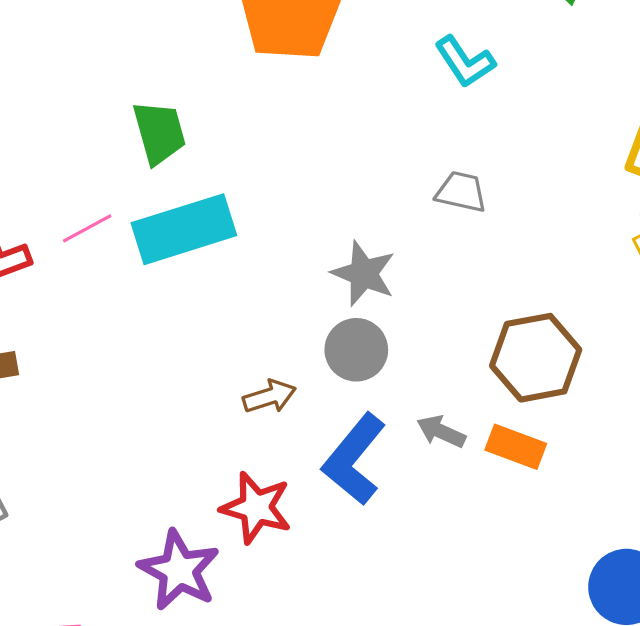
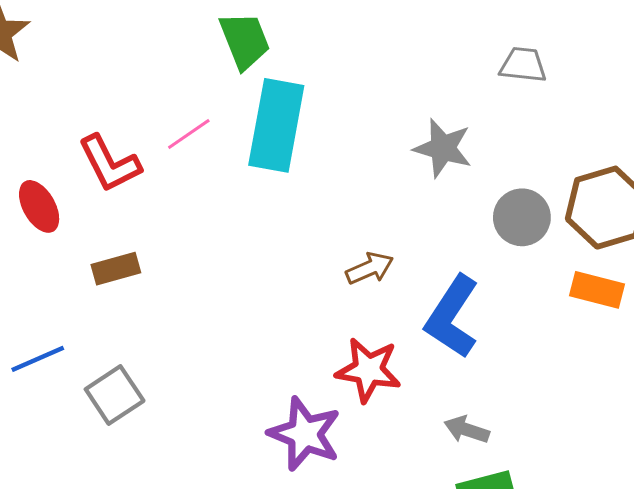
cyan rectangle: (184, 229) -> (276, 125), turned -56
gray circle: (356, 350) -> (522, 217), moved
gray arrow: (441, 432) -> (467, 430), moved

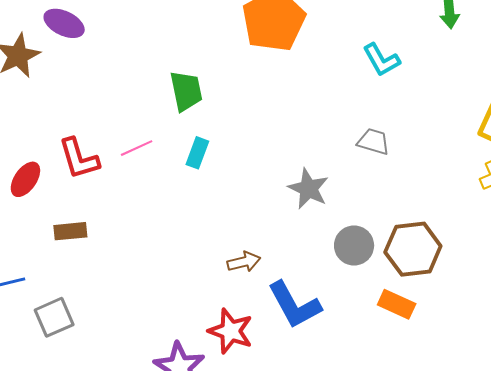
cyan rectangle: (276, 125) -> (197, 153), size x0.5
red ellipse: (39, 206) -> (25, 179), turned 54
blue L-shape: (452, 317) -> (294, 305), turned -72

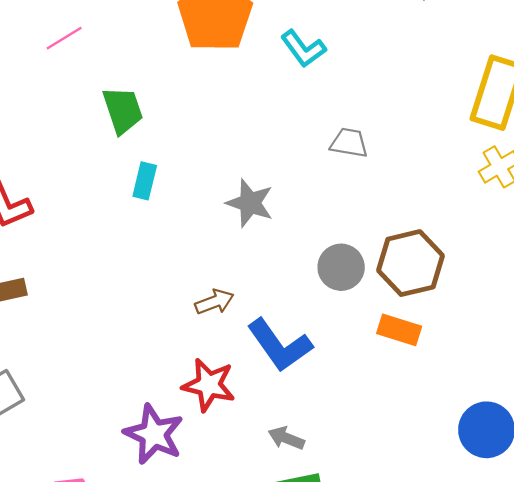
cyan L-shape: (381, 60) -> (303, 49), moved
pink line: (137, 148) -> (64, 38), moved
gray star: (308, 189) -> (250, 203), moved

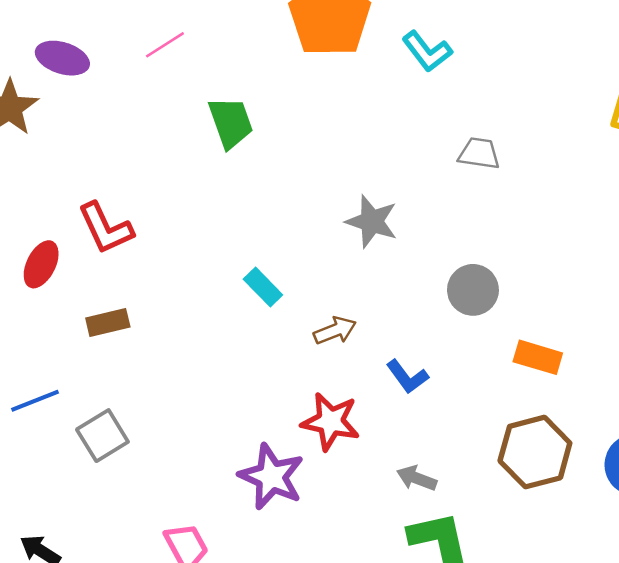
cyan rectangle: (145, 181) -> (263, 287), moved, turned -57
brown hexagon: (411, 263) -> (535, 452), moved
blue L-shape: (280, 345) -> (407, 377), size x0.6

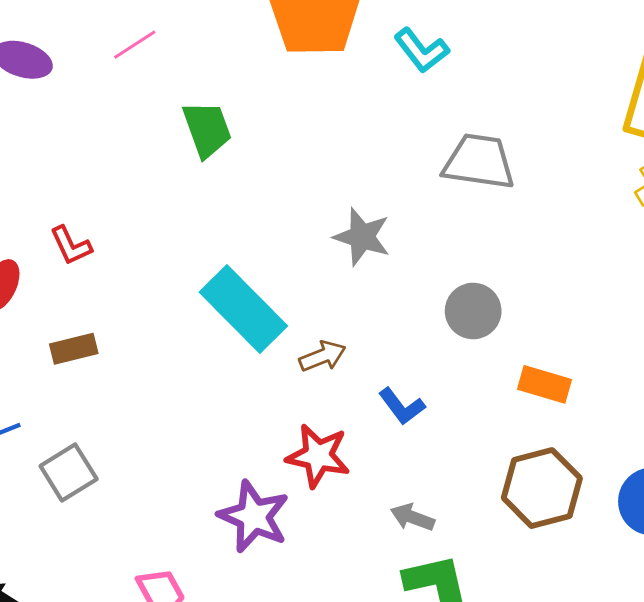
gray trapezoid: (479, 153) -> (479, 162), size x1.6
red L-shape: (106, 228) -> (71, 246), size x0.7
cyan rectangle: (263, 287) -> (243, 309), size x2.0

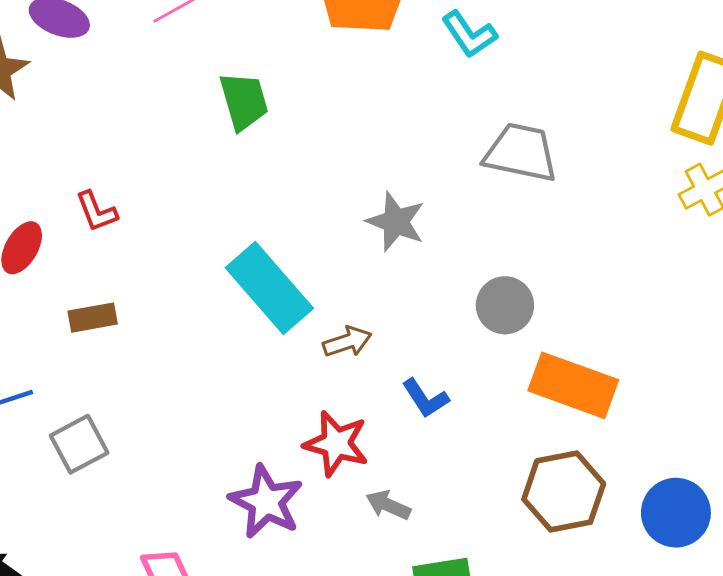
orange rectangle: (544, 384) -> (573, 385), size x1.6
gray arrow: (413, 517) -> (388, 505), moved

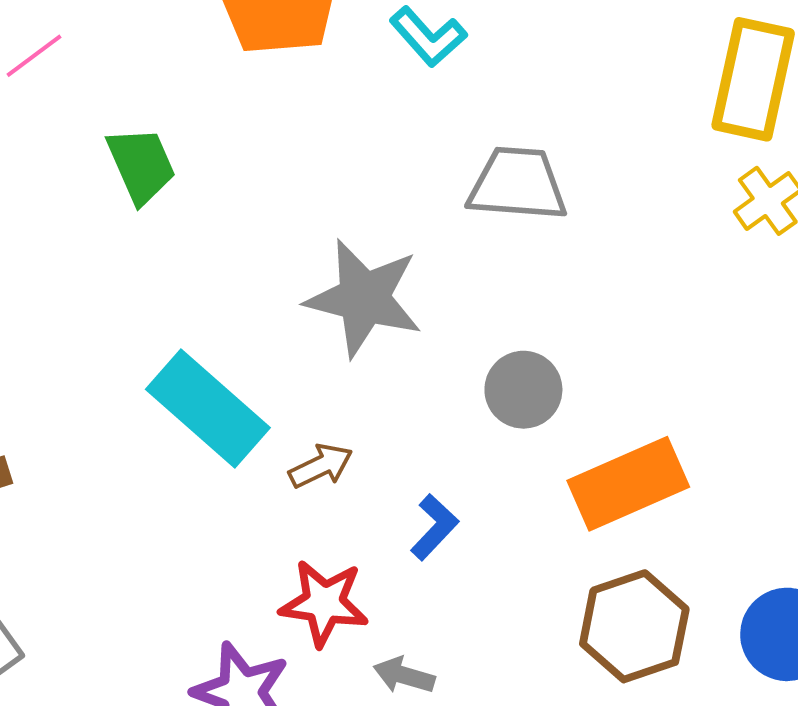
gray star: (396, 222) -> (364, 298), size x1.5
orange rectangle: (573, 385) -> (628, 484), turned -36
blue L-shape: (425, 398) -> (434, 527), turned -96

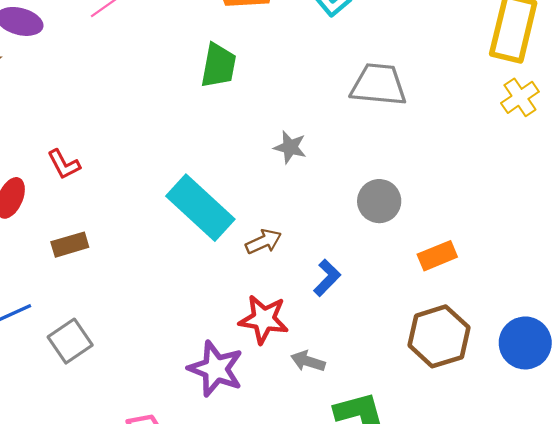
green trapezoid: (141, 165) -> (218, 66), moved, turned 33
gray star: (364, 298) -> (290, 147), size x0.5
orange rectangle: (628, 484) -> (437, 256), size x0.6

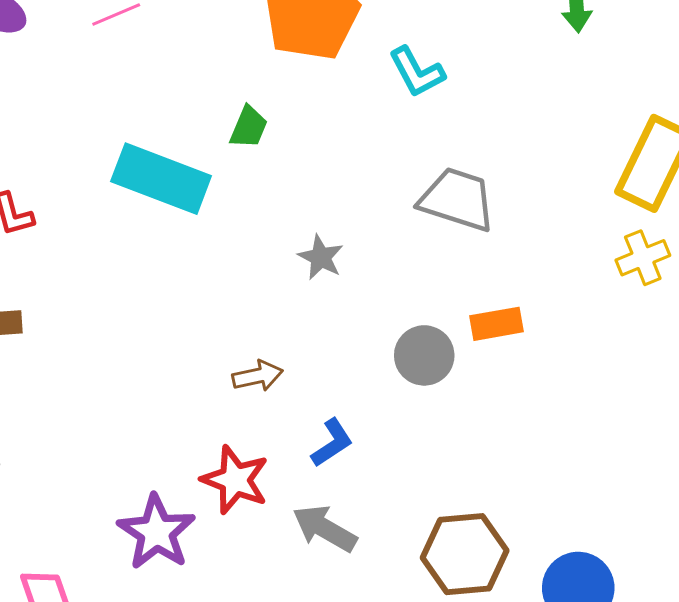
green trapezoid: (218, 66) -> (249, 127), size x0.7
cyan rectangle: (200, 208) -> (161, 179), moved, turned -34
orange rectangle: (437, 256) -> (497, 324), moved
gray arrow: (308, 361) -> (325, 528), moved, size x1.4

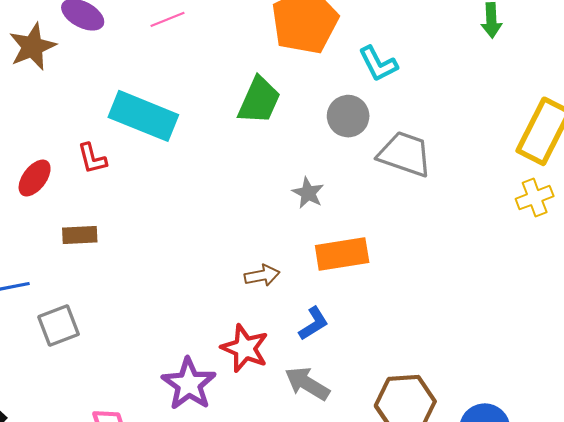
green trapezoid: (249, 127) -> (259, 100), size x1.6
cyan rectangle: (161, 179) -> (143, 116), moved
orange rectangle: (497, 324) -> (342, 254), moved, size x1.4
gray circle: (424, 355) -> (348, 116), moved

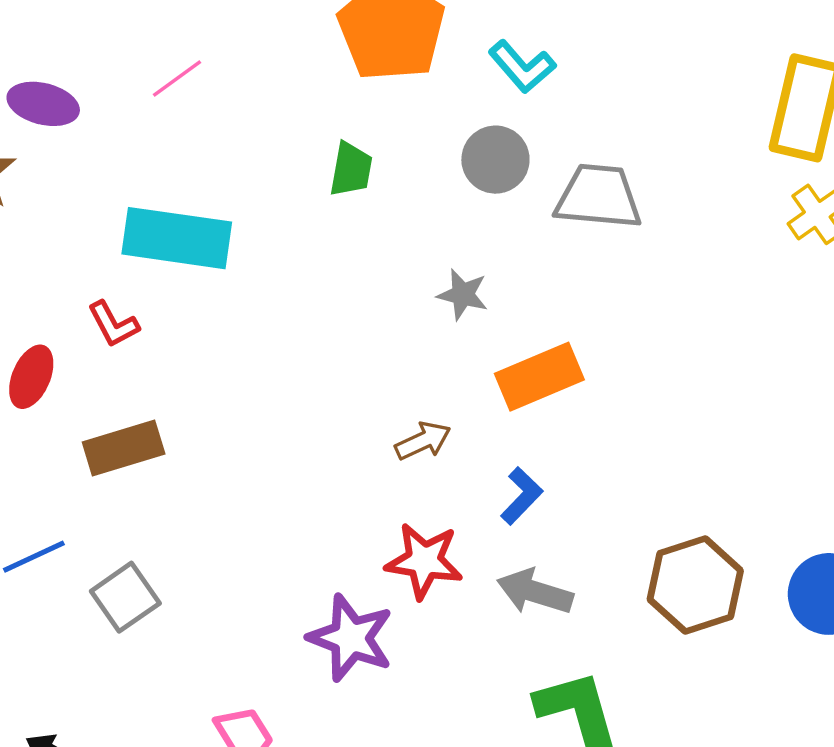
green trapezoid: (259, 100) -> (351, 169), size x0.7
brown rectangle: (80, 235) -> (124, 448), size x1.4

